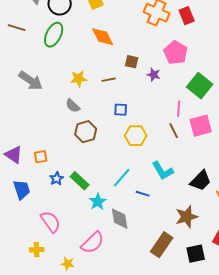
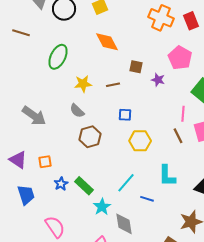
green ellipse: (54, 35) -> (58, 57), moved
gray arrow: (31, 81) -> (34, 116), moved
cyan L-shape: (163, 171) -> (167, 176), turned 30

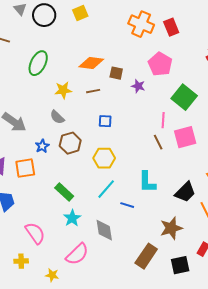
orange diamond: (107, 42) -> (91, 63), moved, turned -55
yellow hexagon: (140, 141) -> (104, 158), moved
orange square: (45, 162) -> (25, 168), size x1.5
blue star: (61, 184) -> (42, 146), moved
cyan star: (102, 207) -> (72, 218), moved

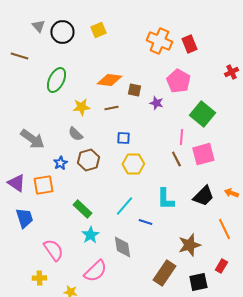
yellow hexagon: (104, 158) -> (133, 164), moved
black trapezoid: (185, 192) -> (203, 196), moved

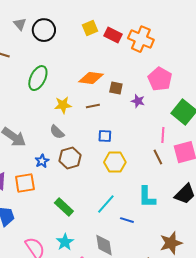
yellow square: (98, 30) -> (90, 28), moved
red rectangle: (189, 44) -> (113, 35), moved, turned -42
cyan star: (90, 235) -> (65, 242), moved

